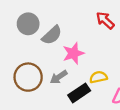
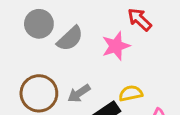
pink star: (73, 53) -> (116, 46), moved

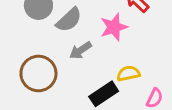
gray arrow: (79, 93) -> (81, 50), moved

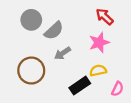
pink star: (114, 27) -> (99, 42), moved

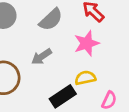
gray semicircle: (54, 31) -> (51, 20), moved

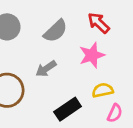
yellow semicircle: (85, 78) -> (103, 90), moved

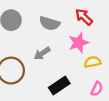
gray semicircle: (55, 31) -> (50, 23), turned 60
yellow semicircle: (103, 90) -> (92, 62), moved

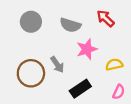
pink star: (79, 43) -> (87, 49), moved
gray arrow: (42, 53) -> (57, 65), moved, turned -91

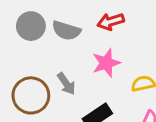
red arrow: (105, 18) -> (111, 22), moved, turned -60
gray semicircle: (70, 25) -> (66, 30), moved

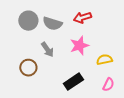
gray arrow: (66, 84) -> (47, 50), moved
brown circle: (31, 95) -> (28, 68), size x0.7

